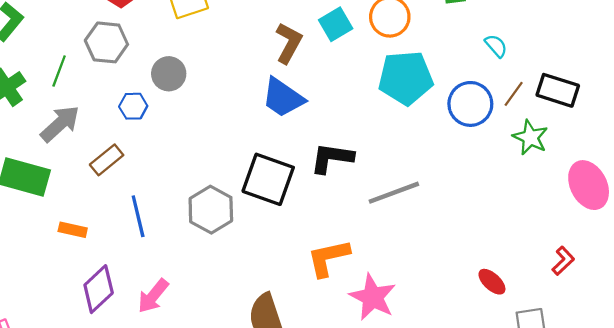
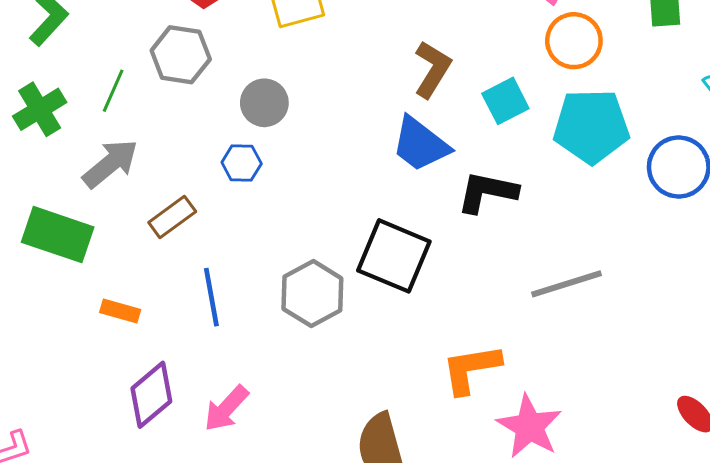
cyan square: (336, 24) -> (505, 101), moved
blue hexagon: (133, 106) -> (242, 163), moved
black L-shape: (332, 158) -> (487, 192), moved

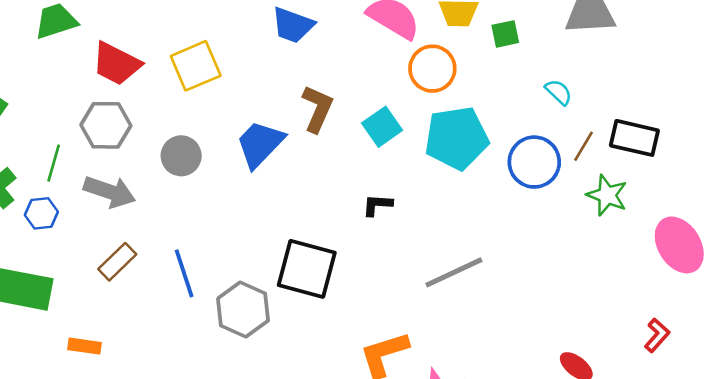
blue trapezoid: (420, 144) -> (260, 144), moved, turned 104
blue hexagon: (242, 163) -> (41, 213), moved
gray arrow: (110, 164) -> (110, 192), moved, turned 66
black L-shape: (487, 192) -> (377, 205), size x0.6
blue line: (211, 297) -> (184, 273), moved

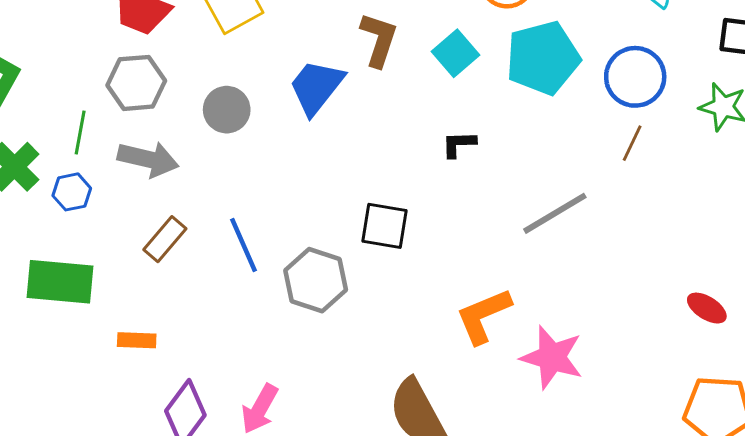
brown line: (584, 146) -> (632, 143), moved
black square: (307, 269) -> (385, 226), size x0.7

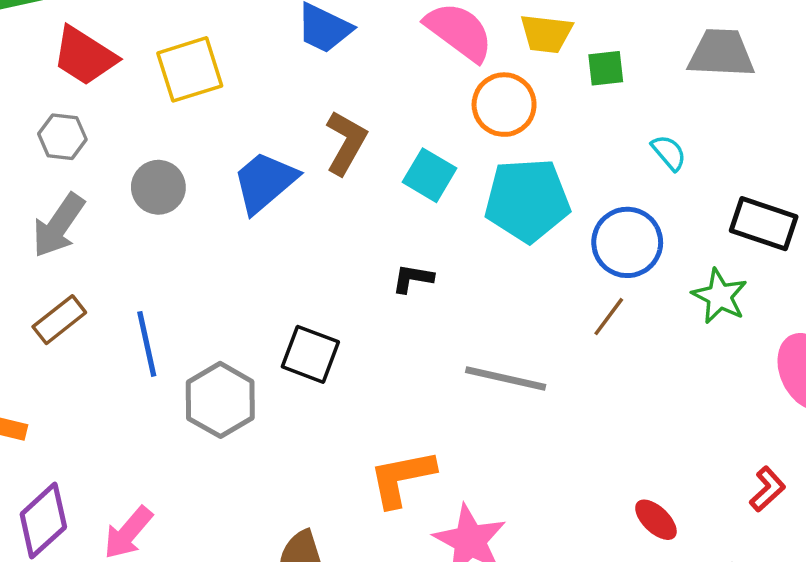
cyan square: (455, 53) -> (430, 175), turned -30
gray hexagon: (136, 83) -> (62, 137), size x0.7
gray arrow: (148, 159) -> (58, 225), turned 100
gray line: (555, 213) -> (506, 379), turned 32

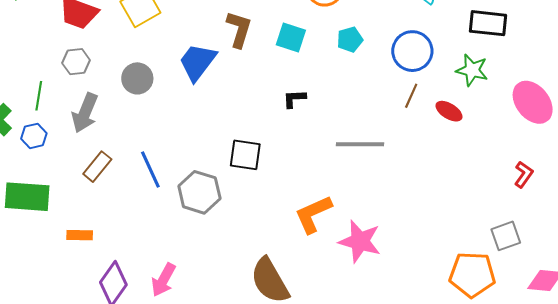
cyan pentagon: (527, 200) -> (350, 39), size x0.5
red ellipse: (656, 520) -> (449, 111), moved

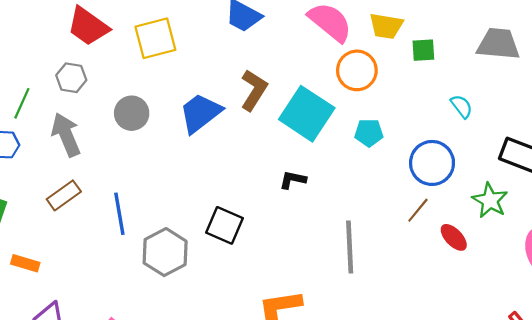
cyan square: (291, 37) -> (307, 114), size x1.6
gray arrow: (85, 113) -> (66, 135), turned 120
gray line: (360, 144) -> (350, 247), turned 72

